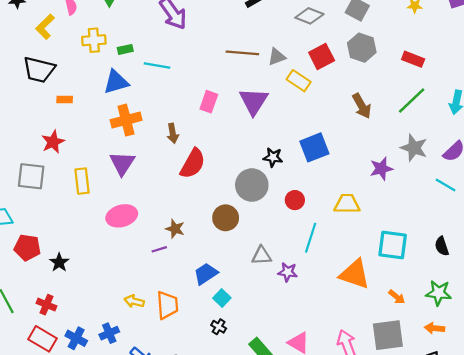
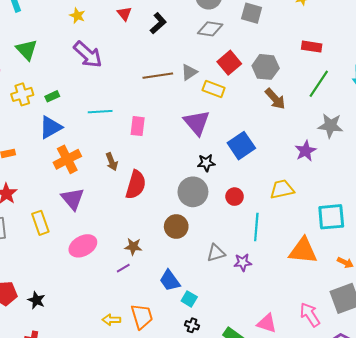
gray hexagon: (362, 48) -> (266, 67), moved
cyan line: (157, 65) -> (100, 112), moved
purple triangle: (254, 101) -> (197, 123), moved
blue trapezoid: (206, 274) -> (170, 281), turned -80

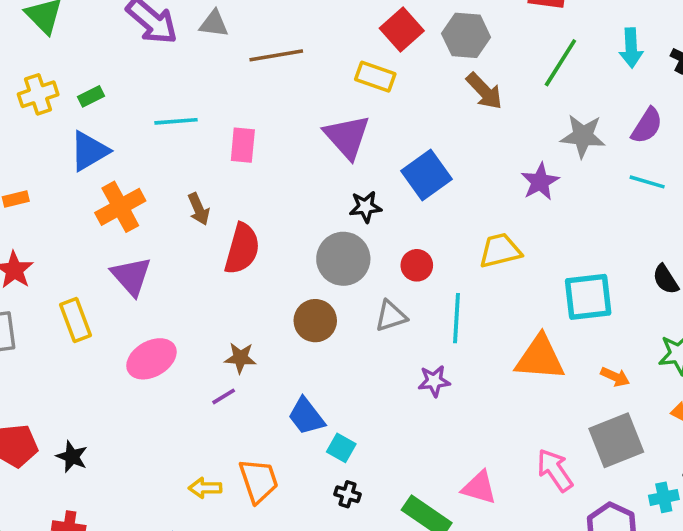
gray triangle: (189, 72) -> (214, 24), moved, turned 42
gray triangle: (216, 253) -> (391, 316), moved

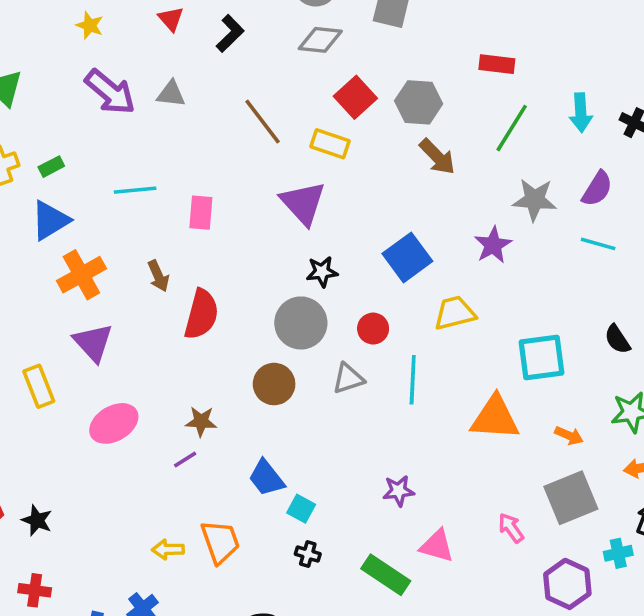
brown line: (276, 55) -> (263, 122), moved, turned 63
blue square: (427, 175) -> (407, 257), moved
purple star: (434, 381) -> (399, 491), moved
pink arrow: (555, 470) -> (511, 528), size x0.7

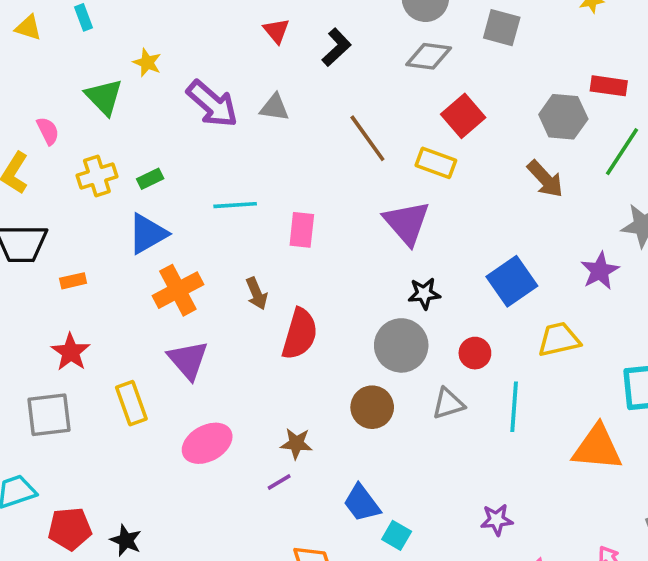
yellow star: (90, 25) -> (147, 63), moved
gray hexagon: (419, 102) -> (563, 117), moved

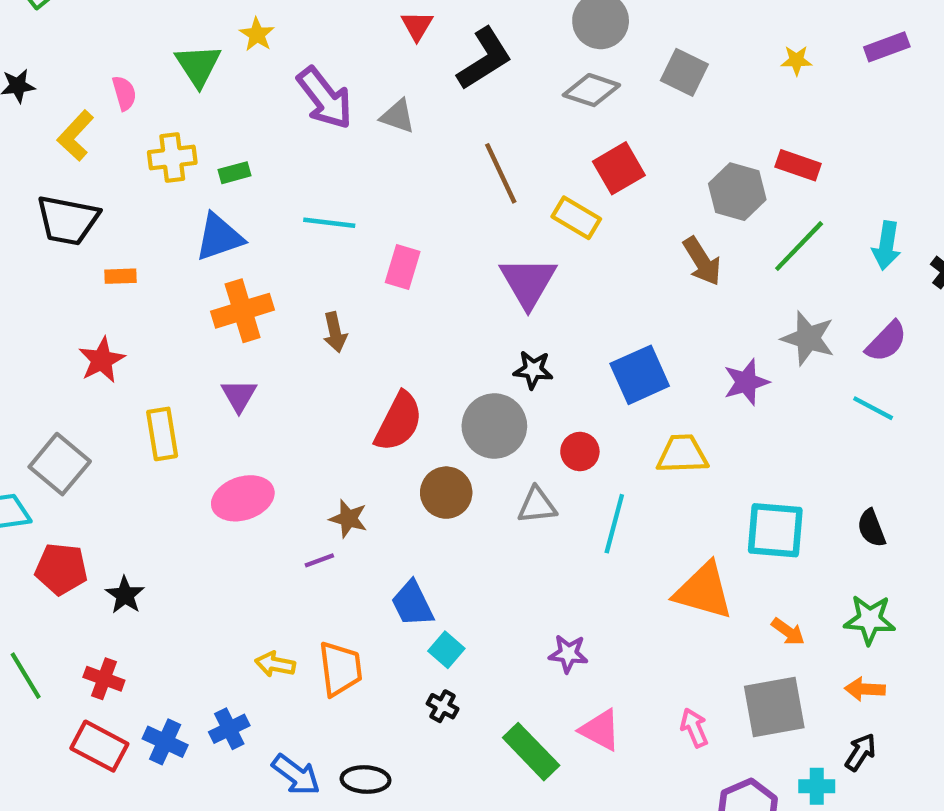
black L-shape: (337, 47) -> (484, 59), size x1.4
red semicircle: (300, 334) -> (399, 422), moved
purple triangle: (188, 360) -> (239, 396), size x0.7
gray square: (49, 415) -> (60, 464), moved, turned 36

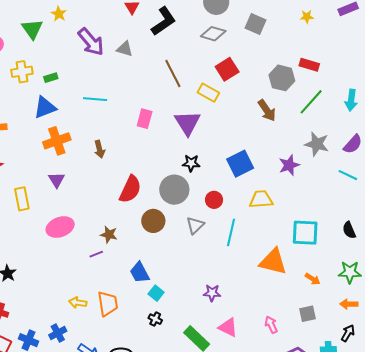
pink rectangle: (403, 267) -> (145, 119), moved
gray triangle: (537, 505) -> (195, 225), turned -36
gray square: (774, 707) -> (307, 314), size x0.6

